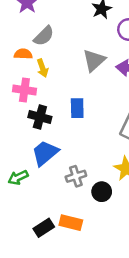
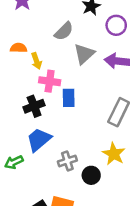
gray semicircle: (44, 36) -> (64, 31), moved
pink cross: (24, 90) -> (50, 81), moved
black cross: (40, 117) -> (34, 106), turned -36

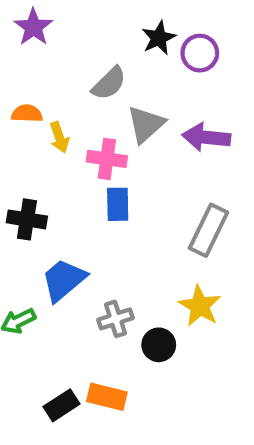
purple circle: (116, 25) -> (200, 53), moved
pink cross: (50, 81) -> (107, 159), moved
black cross: (34, 106) -> (27, 219), moved, turned 30

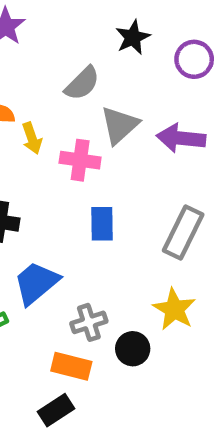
purple circle: (200, 53) -> (194, 59), moved
blue rectangle: (118, 204) -> (102, 224), moved
orange rectangle: (107, 397) -> (71, 366), moved
black rectangle: (61, 405) -> (56, 410), moved

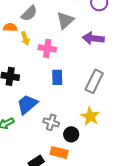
gray semicircle: (82, 83) -> (29, 13), moved
gray triangle: (120, 125) -> (65, 20), moved
gray cross: (89, 322) -> (51, 122), turned 35
orange rectangle: (71, 366) -> (59, 152), moved

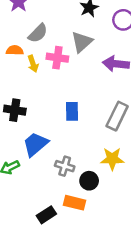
pink cross: (47, 48) -> (57, 58), moved
yellow star: (90, 116) -> (112, 159), turned -30

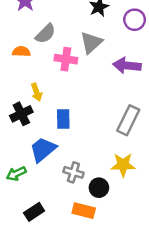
yellow arrow: (33, 64) -> (37, 92), moved
black cross: (15, 110) -> (21, 114), turned -35
blue rectangle: (72, 111) -> (63, 119), moved
black rectangle: (46, 215) -> (34, 212), moved

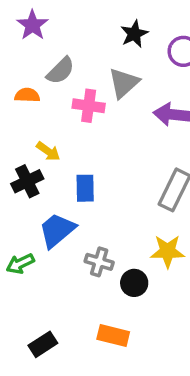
yellow arrow: (37, 92) -> (48, 151), turned -36
orange rectangle: (84, 211) -> (113, 336), moved
black rectangle: (34, 212) -> (43, 344), moved

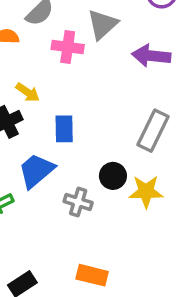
black circle: (134, 283) -> (113, 176), moved

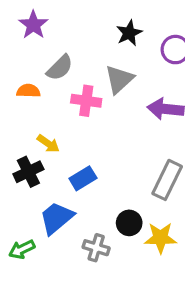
blue rectangle: (64, 129) -> (83, 178), turned 60

